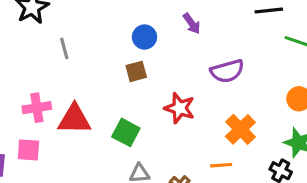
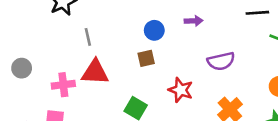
purple arrow: (192, 24) -> (194, 21), turned -60
red triangle: (74, 119) -> (95, 72), moved

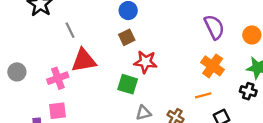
purple semicircle: (221, 61) -> (214, 27), moved, turned -90
red star: (181, 90) -> (145, 62), moved

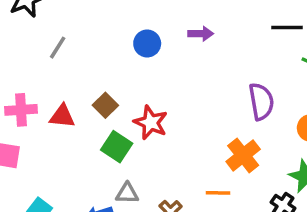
gray line: (70, 30) -> (58, 48), turned 42
brown square: (127, 37) -> (105, 105), moved, turned -35
red triangle: (84, 60) -> (62, 116), moved, size x0.7

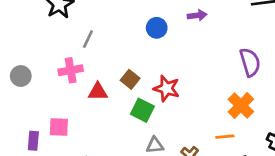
pink cross: (21, 110) -> (71, 70), moved

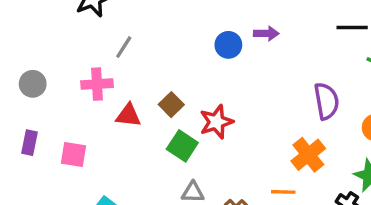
blue circle: (157, 28) -> (228, 45), moved
red star: (167, 88) -> (216, 122), turned 30
purple rectangle: (33, 141) -> (30, 143), moved

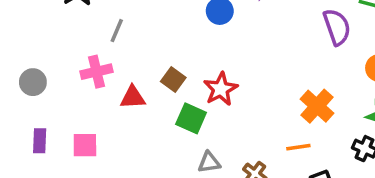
purple semicircle: (326, 101) -> (337, 27), moved

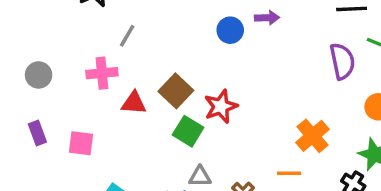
brown square: (173, 79) -> (176, 91), size x1.4
purple rectangle: (40, 141) -> (37, 133), turned -30

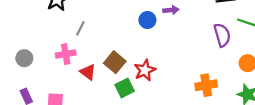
red triangle: (134, 103) -> (88, 72), turned 36
green square: (188, 131) -> (125, 88), turned 36
orange cross: (313, 136) -> (206, 85), turned 35

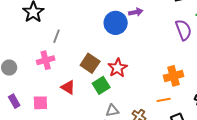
blue circle: (147, 20) -> (116, 23), size x1.5
red triangle: (88, 72) -> (68, 87), moved

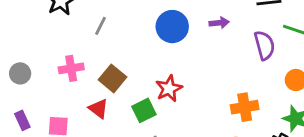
purple arrow: (136, 12) -> (219, 23), moved
gray line: (57, 36) -> (101, 26), moved
brown square: (90, 63) -> (112, 78), moved

